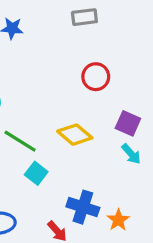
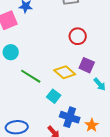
purple square: (128, 123) -> (87, 65), moved
cyan square: (36, 173) -> (54, 96), moved

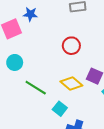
red circle: (78, 36) -> (71, 46), moved

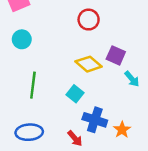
green line: (36, 88) -> (33, 85), moved, turned 65

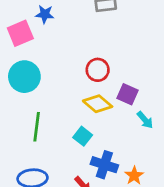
red circle: (89, 20) -> (98, 70), moved
cyan circle: (22, 39) -> (24, 77), size x1.5

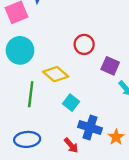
yellow diamond: (98, 104) -> (56, 74), moved

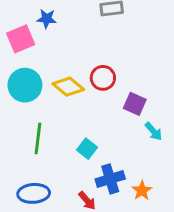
yellow diamond: (56, 74) -> (68, 87), moved
blue cross: (90, 128) -> (110, 179), turned -35

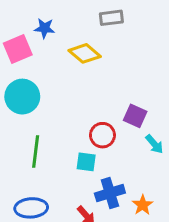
red circle: (103, 78) -> (102, 135), moved
yellow diamond: (68, 87) -> (85, 53), moved
cyan square: (87, 149) -> (86, 162), turned -30

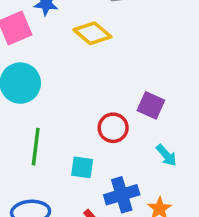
cyan arrow: (154, 144) -> (166, 155), moved
cyan square: (86, 162) -> (82, 167), moved

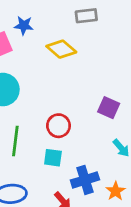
red circle: (113, 128) -> (59, 126), moved

